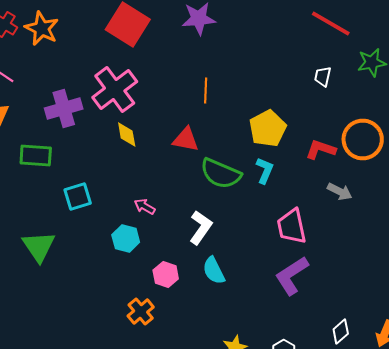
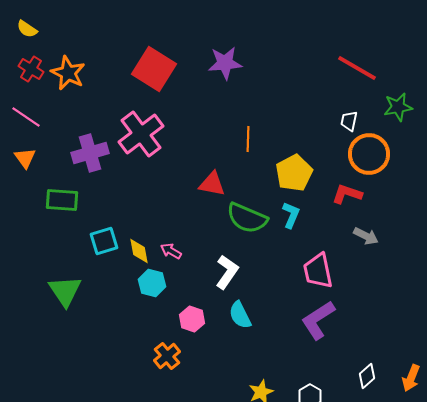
orange line: (206, 90) -> (248, 139), moved
yellow diamond: (127, 134) -> (139, 251), moved
orange circle: (363, 140) -> (369, 154), moved

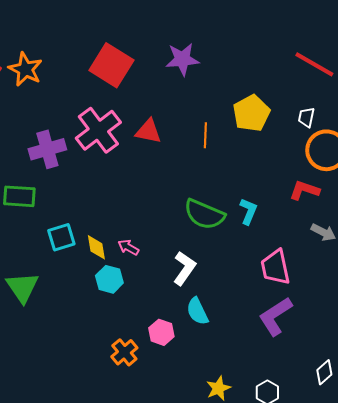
yellow pentagon: (294, 173) -> (251, 113), moved
red triangle: (212, 184) -> (148, 131), moved
pink hexagon: (192, 319) -> (161, 332), moved

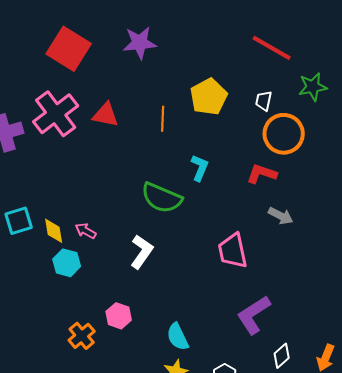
cyan L-shape: (248, 211) -> (200, 168), moved
cyan semicircle: (197, 311) -> (178, 337), moved
purple L-shape: (275, 316) -> (254, 315), moved

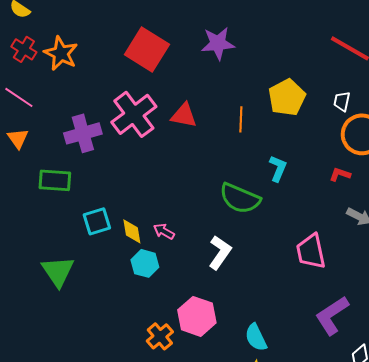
red L-shape: (262, 174) -> (340, 174), size x0.7
pink hexagon: (119, 316) -> (197, 316), size x1.5

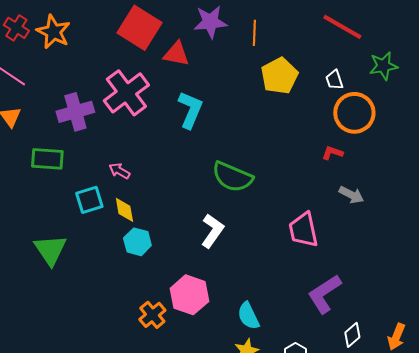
white trapezoid: (342, 101) -> (334, 80), turned -30
red triangle: (184, 115) -> (176, 54), moved
orange line: (241, 119) -> (254, 33), moved
cyan L-shape: (278, 168) -> (190, 110), moved, size x1.4
pink arrow: (164, 231) -> (119, 171), moved

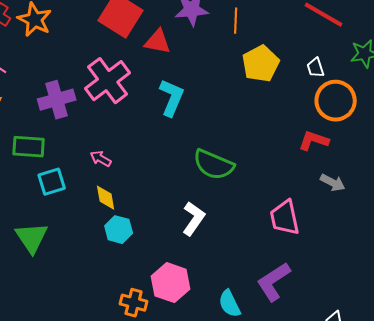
red L-shape: (332, 153) -> (314, 141), size x1.4
cyan square: (89, 200) -> (52, 182), moved
purple L-shape: (324, 294) -> (274, 282), moved
orange cross: (152, 315) -> (134, 303), turned -36

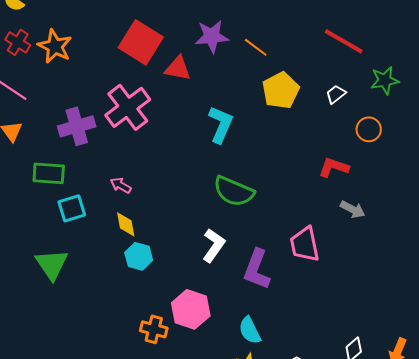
orange line: (236, 21) -> (256, 47), turned -55
white trapezoid: (316, 68) -> (336, 94), turned 70
cyan L-shape: (172, 98) -> (221, 124), moved
orange circle: (336, 101) -> (369, 129), moved, size x0.6
purple L-shape: (274, 282) -> (257, 269), moved, turned -36

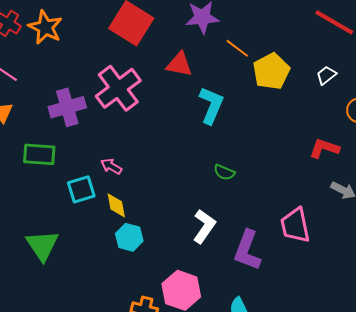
orange line: (256, 47) -> (237, 48), moved
red triangle: (178, 68) -> (179, 64), moved
green semicircle: (234, 191) -> (224, 172), size x0.5
cyan square: (72, 208) -> (81, 189), moved

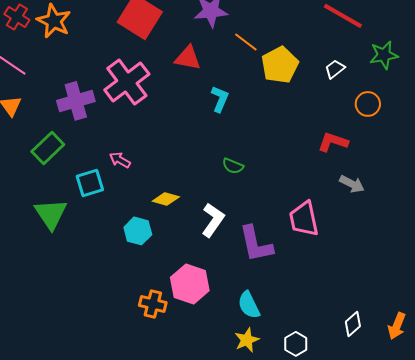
cyan L-shape: (211, 105) -> (220, 99), size x0.7
green rectangle: (39, 154) -> (48, 148), turned -48
yellow diamond: (116, 205) -> (166, 199), moved, turned -64
green triangle: (42, 245) -> (51, 214), moved
purple L-shape: (247, 250) -> (256, 244), turned -33

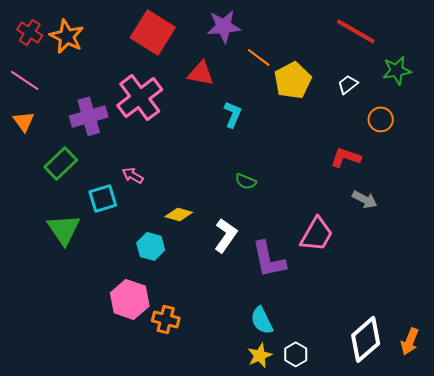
pink trapezoid: (304, 219) -> (317, 234), turned -138
pink hexagon: (190, 284) -> (130, 299), moved
white diamond: (353, 324) -> (366, 339), size x1.8
white hexagon: (296, 344) -> (296, 354), moved

